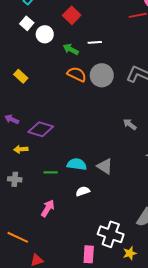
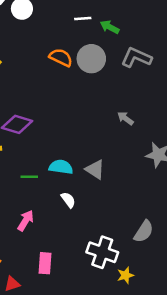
green arrow: (71, 49) -> (110, 27), moved
white semicircle: (83, 191) -> (68, 200), turned 72
pink rectangle: (89, 254) -> (45, 263), moved

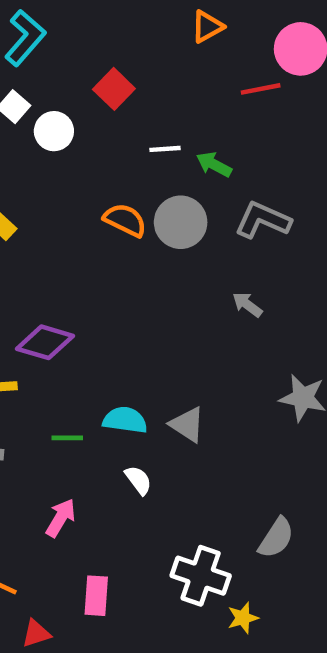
gray arrow: (125, 118) -> (247, 304), moved

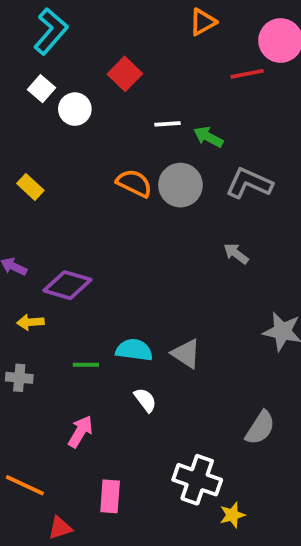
gray semicircle: (276, 538) -> (260, 428), moved

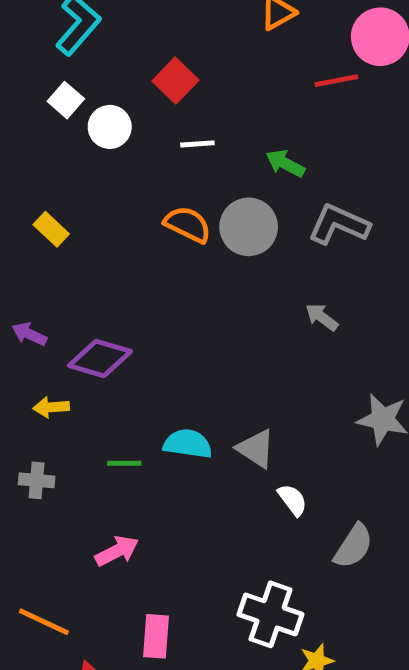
white line: (168, 124) -> (197, 144), moved
white semicircle: (145, 400) -> (292, 500), moved
pink arrow: (80, 432) -> (117, 551), turned 32

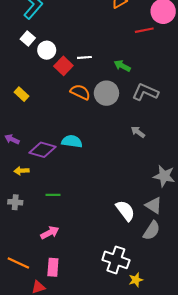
red square: (175, 81) -> (63, 66), moved
cyan semicircle: (188, 444) -> (72, 141), moved
gray triangle: (256, 449) -> (154, 205), moved
white semicircle: (292, 500) -> (125, 211), size x1.5
pink rectangle: (156, 636) -> (53, 267), moved

